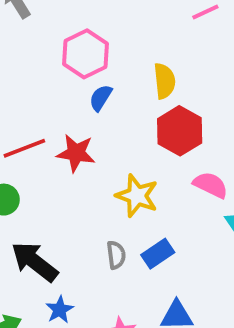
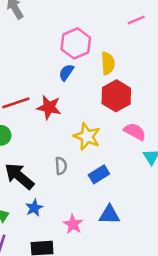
pink hexagon: (85, 54) -> (76, 43), moved
gray semicircle: (116, 255) -> (61, 166), moved

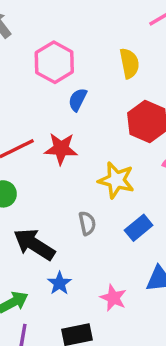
pink hexagon: (76, 43) -> (54, 62), moved
yellow semicircle: (108, 63) -> (129, 63), moved

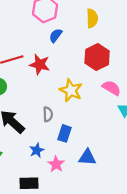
blue rectangle: (139, 228) -> (65, 133), moved, turned -42
blue star: (59, 283) -> (37, 150), moved

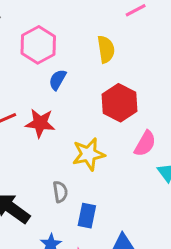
pink semicircle: (111, 88) -> (145, 144), turned 96
yellow star: (71, 90) -> (89, 154), turned -30

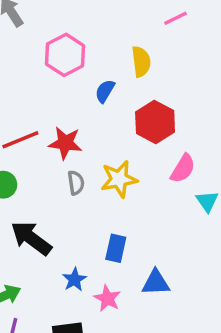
blue semicircle: (58, 80) -> (105, 91), moved
gray semicircle: (60, 192) -> (76, 183), moved

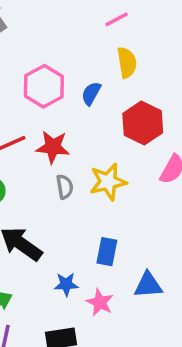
pink line: (175, 18) -> (117, 19), moved
pink hexagon: (65, 55) -> (44, 86), moved
blue star: (74, 279) -> (66, 284), turned 30

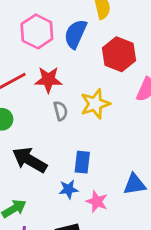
blue semicircle: (91, 93) -> (75, 34), size x1.5
blue rectangle: (107, 252) -> (82, 162), moved

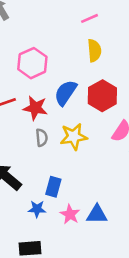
blue semicircle: (75, 34) -> (66, 93), moved
pink star: (97, 202) -> (70, 214), moved

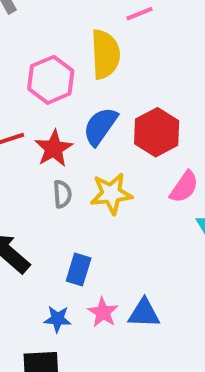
yellow semicircle: (94, 51) -> (105, 54), moved, size x1.4
red star: (35, 108) -> (54, 148), turned 30
blue star: (37, 209) -> (57, 319), moved

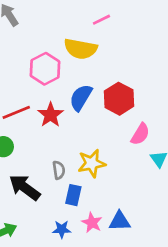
yellow semicircle: (105, 54) -> (81, 49), turned 108
gray semicircle: (62, 194) -> (59, 170), moved
yellow star: (111, 194) -> (92, 163), moved

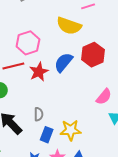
pink hexagon: (45, 69) -> (28, 43), moved
red hexagon: (119, 99) -> (93, 55), moved
yellow star: (92, 163) -> (71, 130), moved

